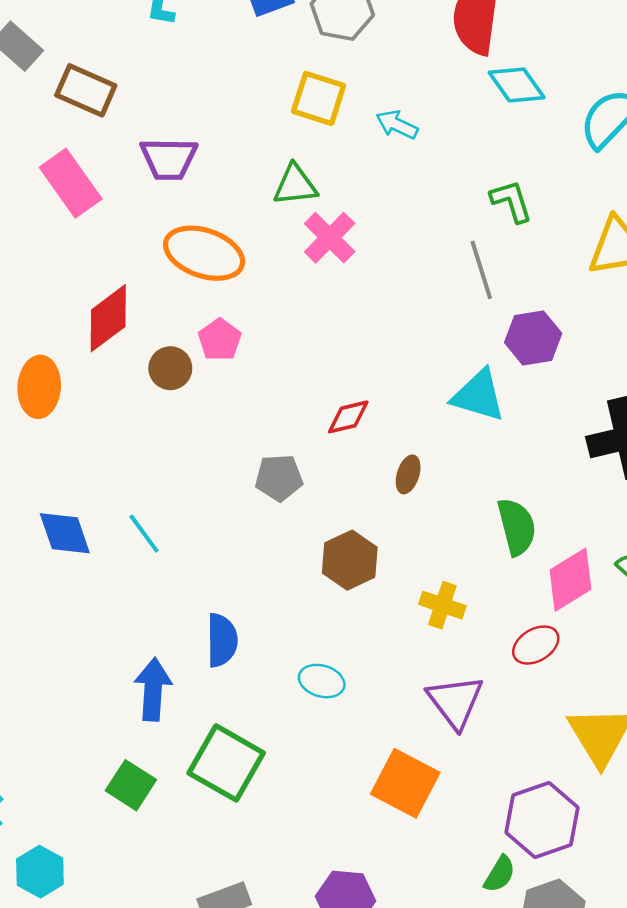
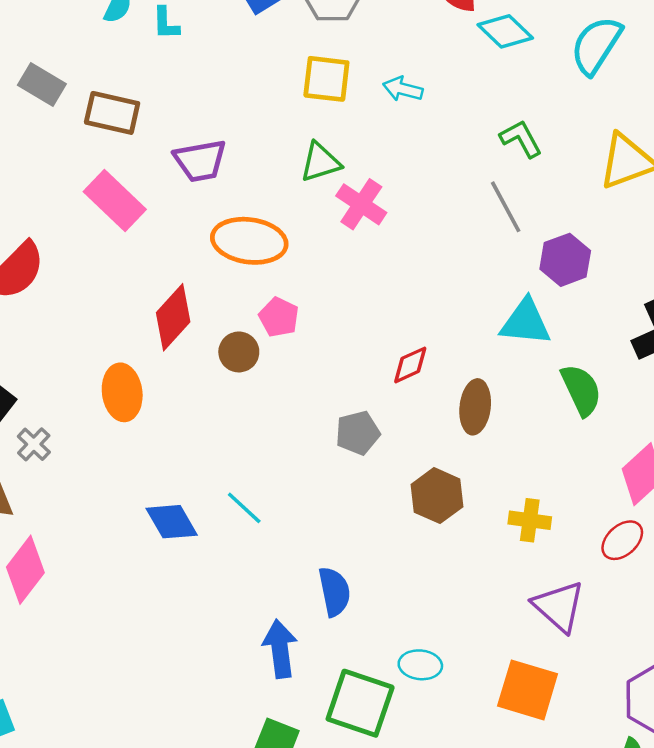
brown ellipse: (408, 474) -> (475, 407), size x1.5
green semicircle: (517, 527) -> (581, 390), moved
cyan ellipse: (322, 681) -> (420, 665), moved

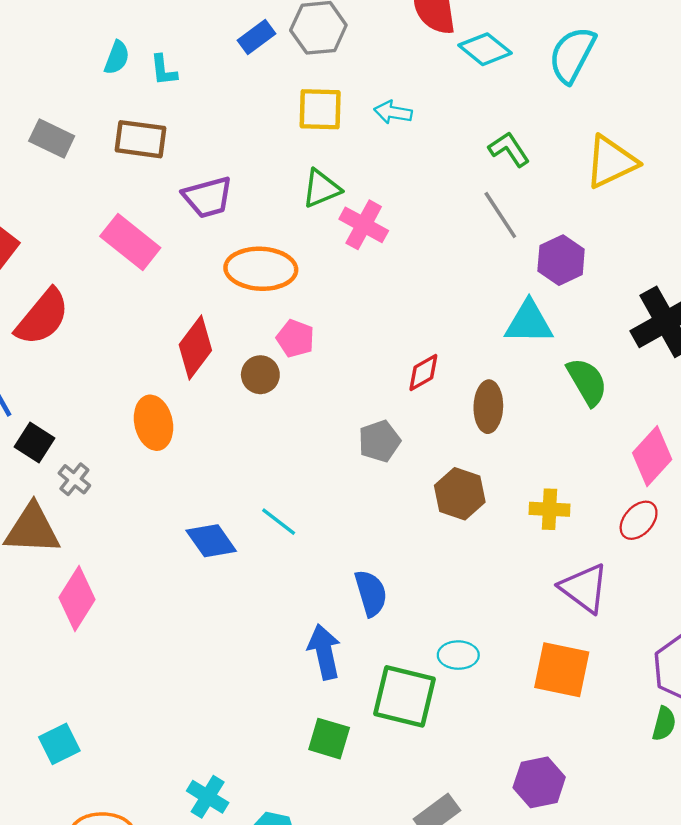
brown rectangle: (112, 113) -> (140, 139), moved

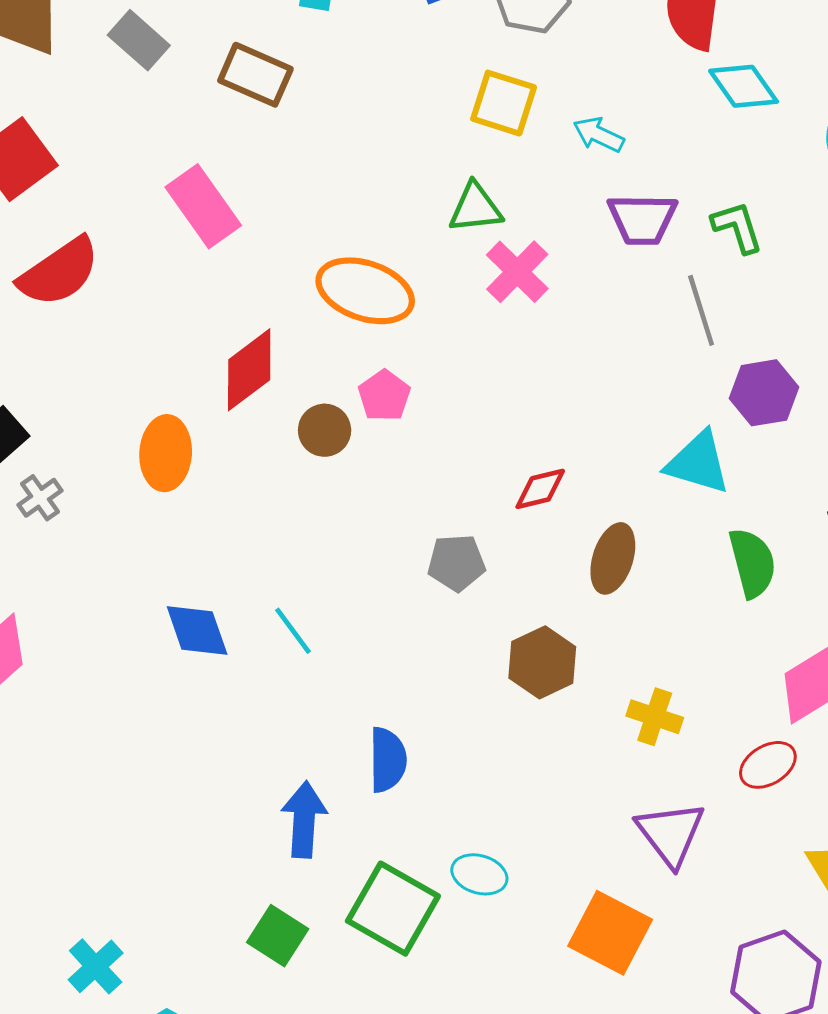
purple trapezoid: (208, 197) -> (642, 219), moved

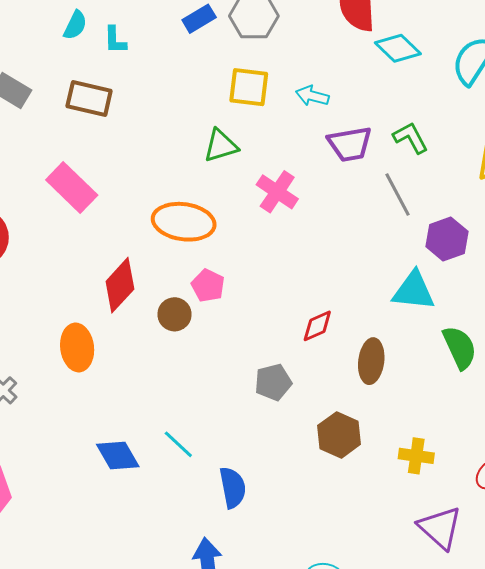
green triangle: (475, 208) -> (221, 146), moved
blue semicircle: (388, 760) -> (233, 488), moved

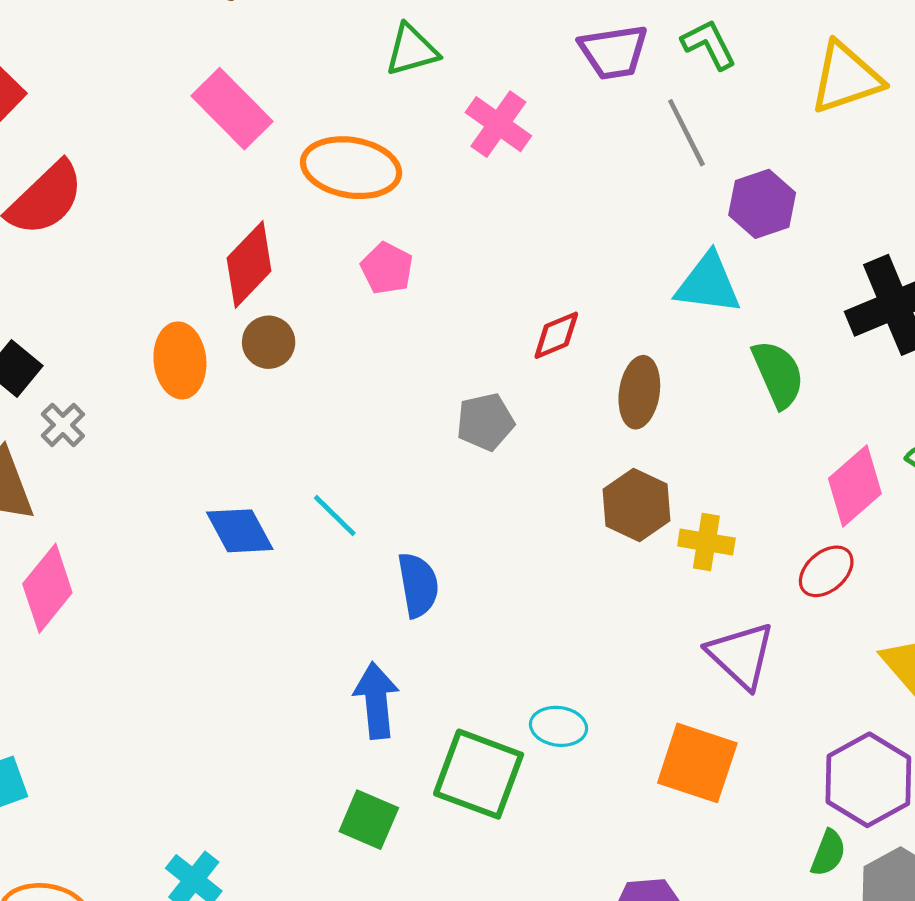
pink rectangle: (72, 188) -> (232, 109), moved
brown circle: (174, 314) -> (269, 342), moved
brown hexagon: (339, 435) -> (636, 505), moved

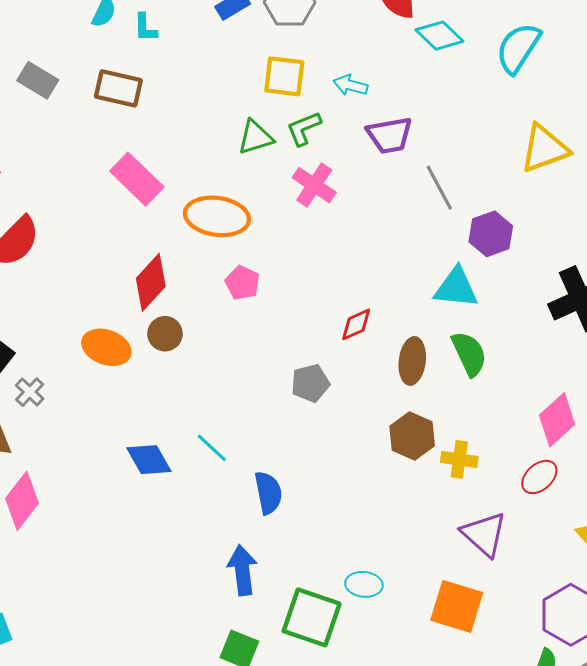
green L-shape: (709, 44) -> (304, 128), moved, turned -84
orange ellipse: (180, 360) -> (106, 347), turned -63
green semicircle: (778, 374) -> (469, 354), moved

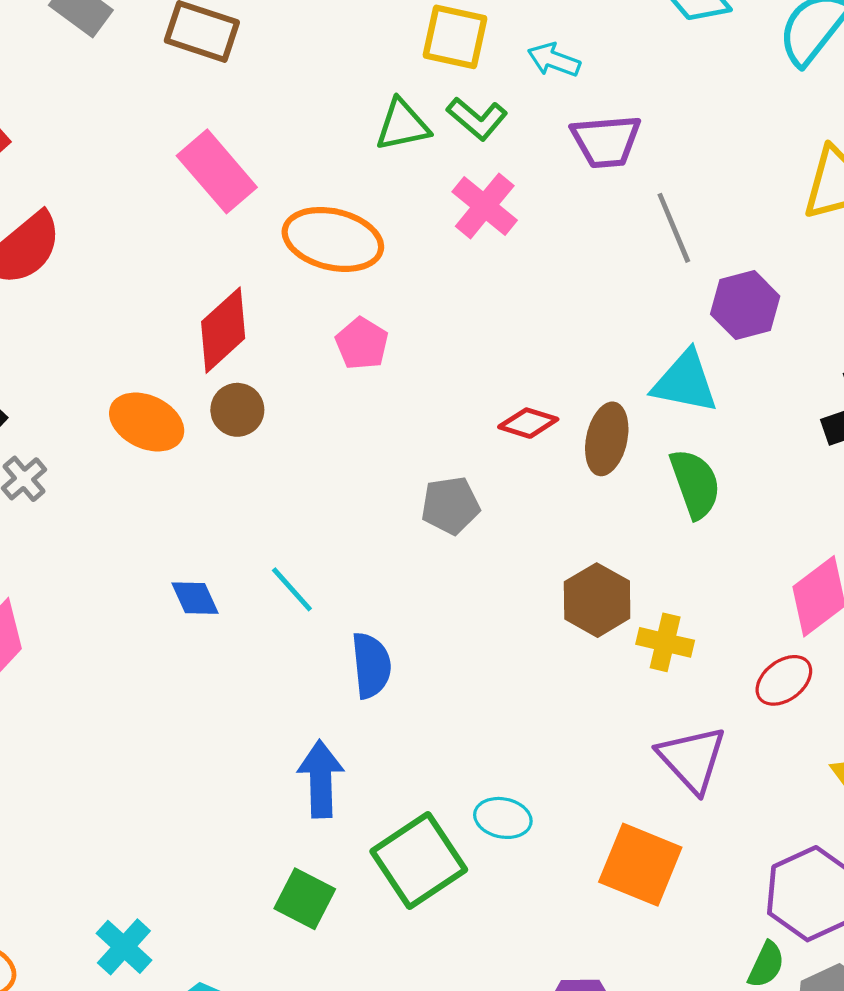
green L-shape: (304, 128) -> (477, 119), turned -123
red diamond: (356, 324) -> (528, 423), turned 36
brown ellipse: (412, 361) -> (607, 439), moved
blue diamond: (149, 460) -> (195, 598), size x0.7
green square: (312, 617) -> (419, 860), turned 32

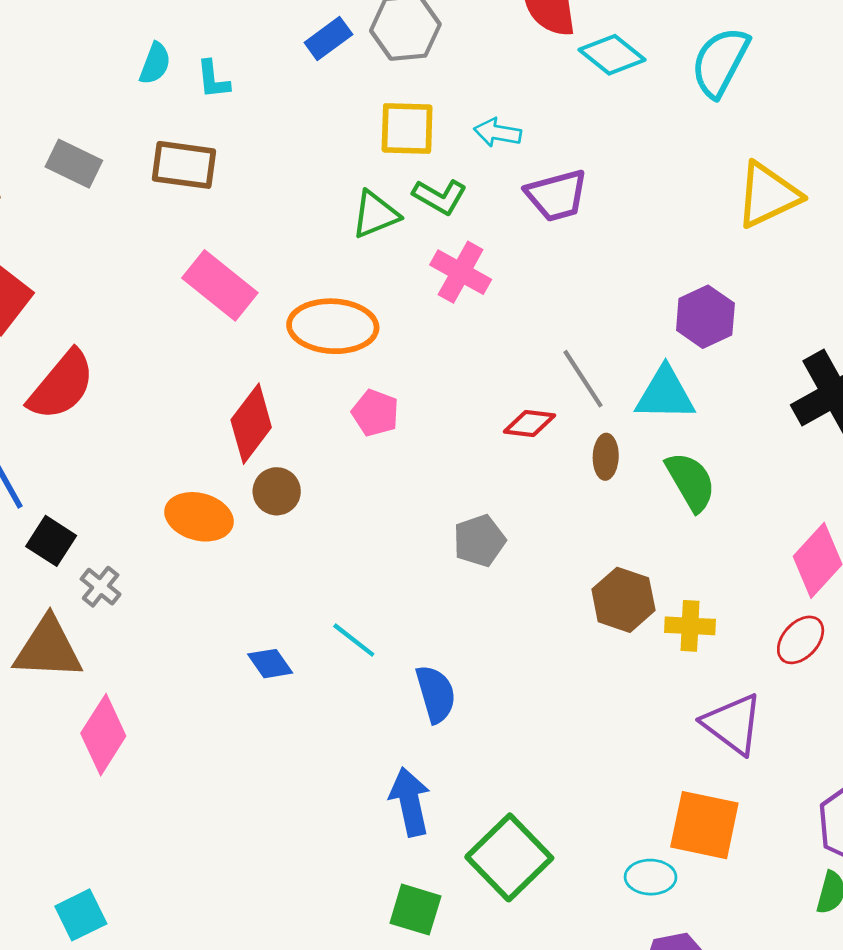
gray line: (674, 228) -> (583, 379), moved
red diamond: (528, 423) -> (530, 423), moved
brown ellipse: (607, 439) -> (606, 457), size x0.7
cyan ellipse: (503, 818) -> (651, 877), moved

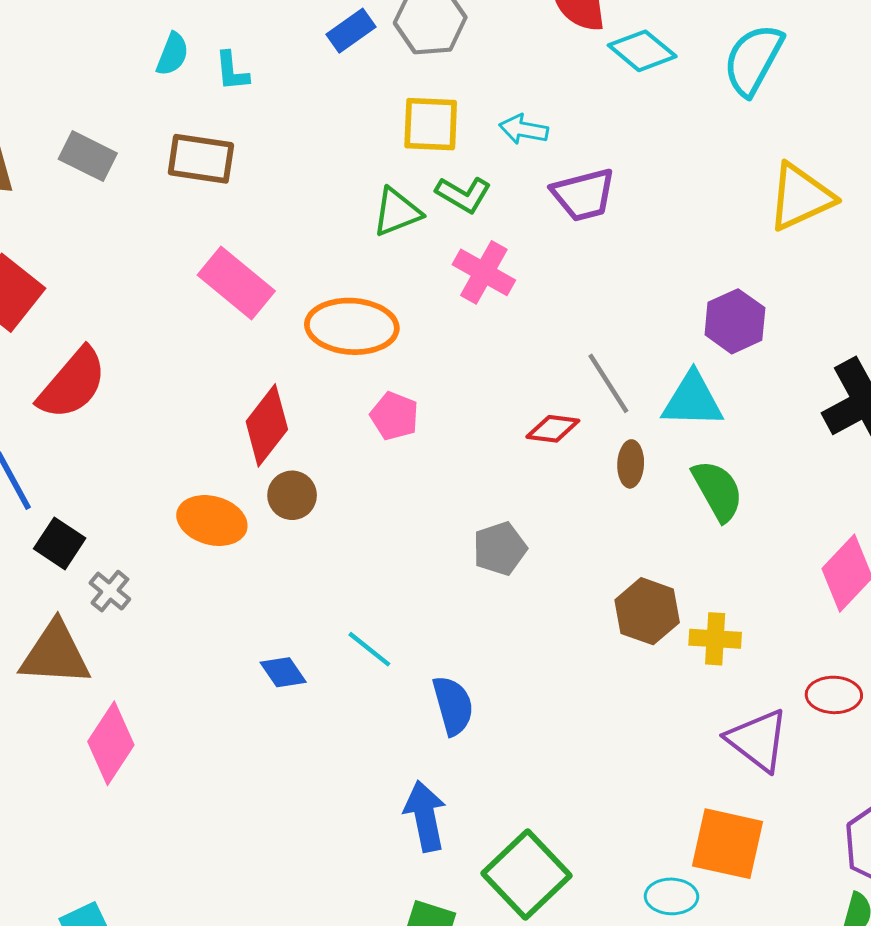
red ellipse: (801, 640) -> (834, 695), moved, turned 48

